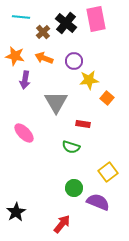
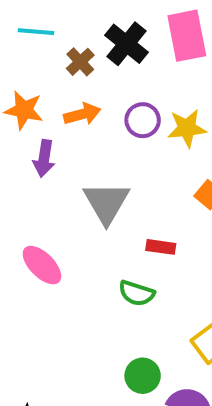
orange arrow: (44, 58) -> (82, 114), turned 144
yellow star: (89, 80) -> (187, 128), moved

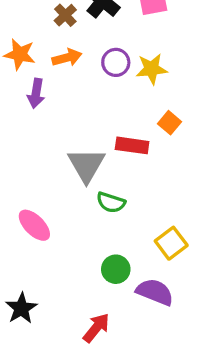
gray triangle: (106, 203) -> (86, 165), moved
red rectangle: (161, 247) -> (132, 145), moved, size x1.4
pink ellipse: (42, 265) -> (34, 225), moved

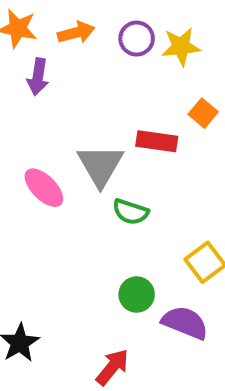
pink ellipse: (34, 225) -> (44, 188), moved

